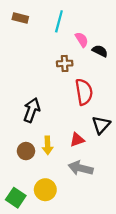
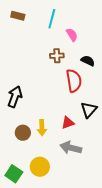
black semicircle: (100, 51) -> (88, 61), moved
black arrow: (32, 110) -> (15, 97), moved

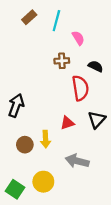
brown rectangle: (18, 16) -> (29, 17), moved, turned -56
red triangle: (68, 123) -> (67, 123), moved

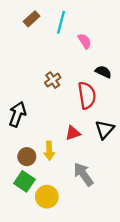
brown cross: (62, 61) -> (53, 80), moved, turned -32
gray arrow: (77, 161) -> (83, 174), turned 40
green square: (15, 189) -> (24, 181), moved

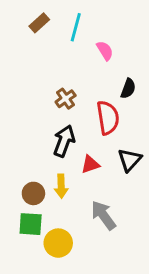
black semicircle: (103, 72) -> (128, 88), turned 84
black arrow: (17, 114) -> (64, 141), moved
green square: (24, 181) -> (31, 224), turned -30

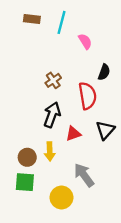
brown rectangle: (39, 23) -> (32, 19), turned 49
yellow circle: (58, 243) -> (61, 197), moved

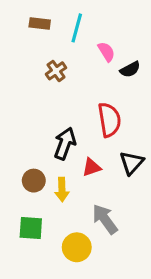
black semicircle: (104, 72) -> (130, 69), moved, turned 42
brown cross: (53, 80) -> (56, 71), moved
brown circle: (27, 157) -> (34, 181), moved

